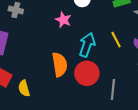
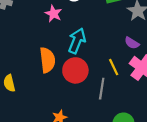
yellow line: (116, 40) -> (114, 67), moved

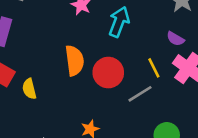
cyan arrow: (77, 41) -> (119, 22), moved
gray line: (102, 89) -> (140, 94), turned 50

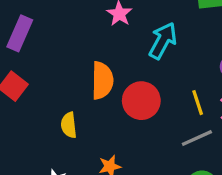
yellow semicircle: (29, 89) -> (69, 125), moved
gray line: (140, 94) -> (197, 138), moved

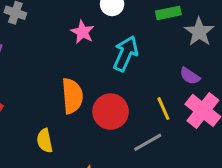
gray line: (197, 138) -> (148, 142), moved

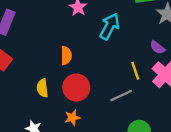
orange semicircle: (72, 96) -> (66, 56), size x0.7
red circle: (111, 112) -> (76, 87), moved

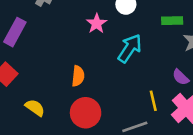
yellow semicircle: (42, 88) -> (35, 108), moved, turned 126

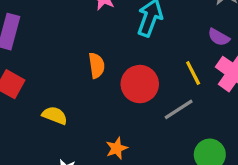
red circle: (86, 113) -> (140, 84), moved

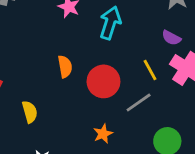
yellow semicircle: (55, 115) -> (30, 112), turned 55
orange star: (117, 148) -> (103, 134), moved

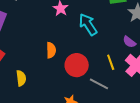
cyan arrow: (110, 23) -> (88, 24), turned -60
gray line: (139, 102) -> (99, 84), turned 54

